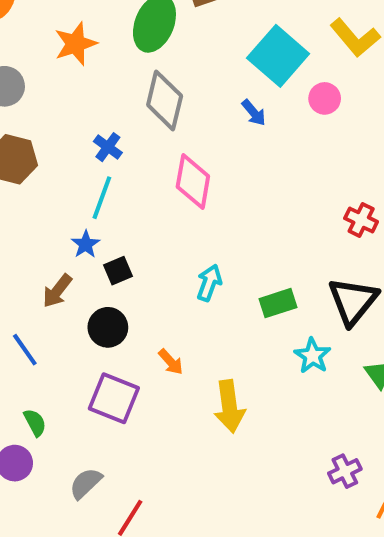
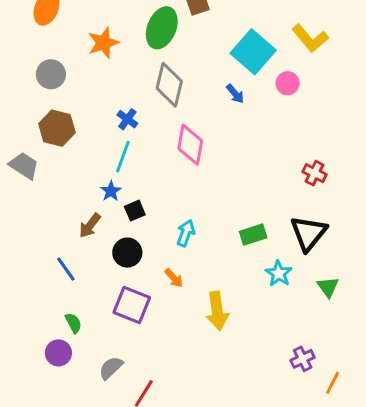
cyan arrow: (209, 283) -> (186, 233), moved

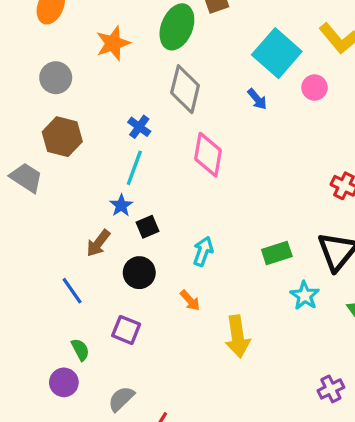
purple square: (132, 305) -> (126, 330), moved, size x0.7

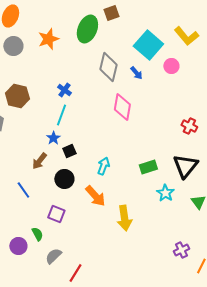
gray circle: (56, 78) -> (13, 46), moved
gray diamond: (185, 89) -> (108, 67), moved
pink diamond: (208, 155) -> (122, 107), moved
orange arrow: (190, 300) -> (95, 196), size x1.6
green semicircle: (80, 350) -> (37, 234), moved

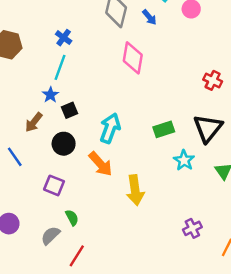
cyan arrow: (103, 166) -> (110, 128), size x1.4
green semicircle: (37, 234) -> (72, 218), moved
purple cross: (181, 250) -> (192, 228), moved

